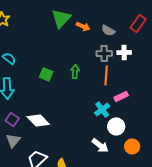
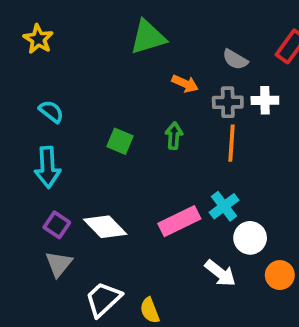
green triangle: (61, 18) -> (148, 37), turned 30
orange arrow: (83, 26) -> (185, 84), moved
pink rectangle: (121, 96) -> (179, 221), moved, size x1.5

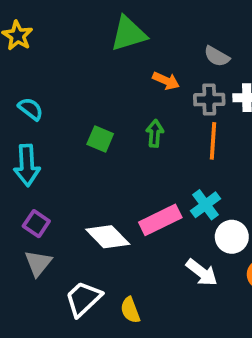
white diamond: (105, 227) -> (108, 237), moved

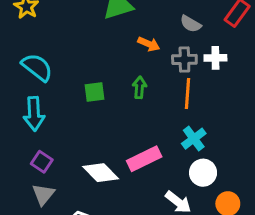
cyan semicircle: (31, 109) -> (37, 67), size x1.5
green square: (100, 139) -> (94, 92), turned -30
cyan cross: (205, 205) -> (194, 139), moved

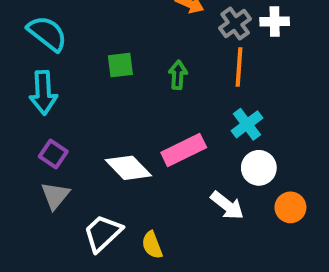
gray cross: (184, 59) -> (235, 23), turned -35
green arrow: (139, 87) -> (178, 75), moved

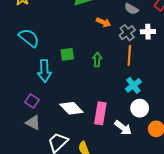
cyan arrow: (43, 93) -> (44, 71), moved
pink rectangle: (184, 150) -> (100, 113), moved, turned -55
gray triangle: (55, 196) -> (33, 123), turned -42

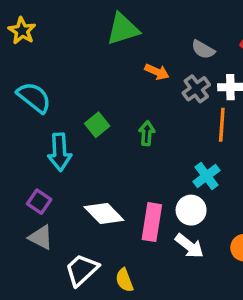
green square: (67, 54) -> (97, 125), turned -32
orange line: (129, 55) -> (222, 125), moved
white circle: (140, 108) -> (191, 210), moved

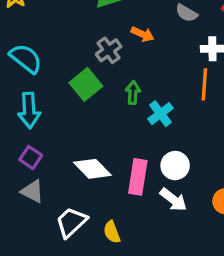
gray cross: (196, 89) -> (109, 50), moved
green square: (97, 125) -> (86, 84), size x1.4
cyan arrow: (60, 152) -> (29, 110), moved
cyan cross: (206, 176) -> (160, 114), moved

